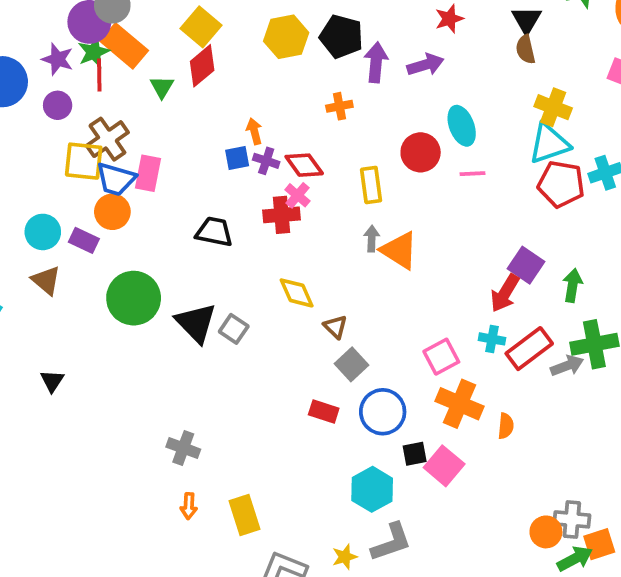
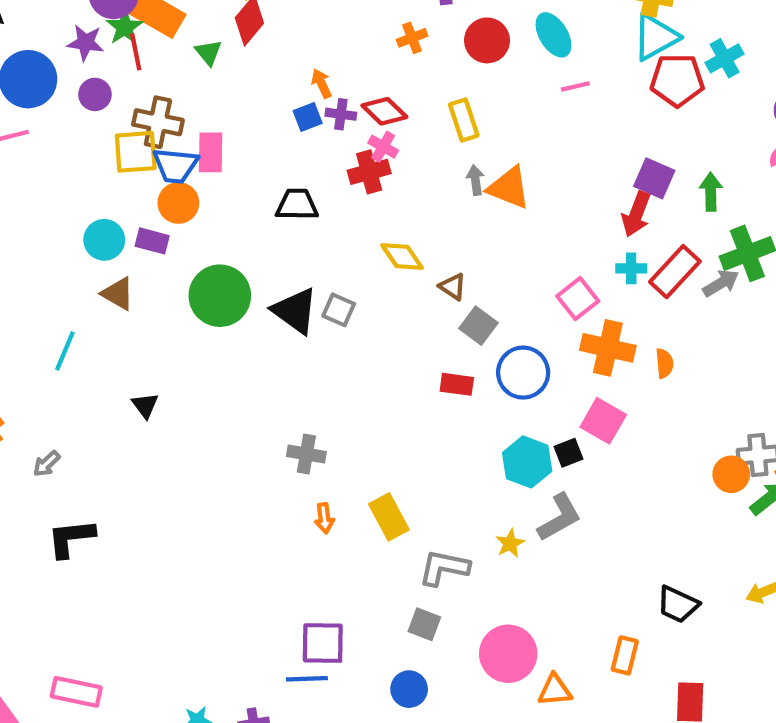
brown cross: (107, 139) -> (158, 122), turned -33
red circle: (421, 152) -> (487, 40), moved
black square: (415, 454) -> (568, 453), moved

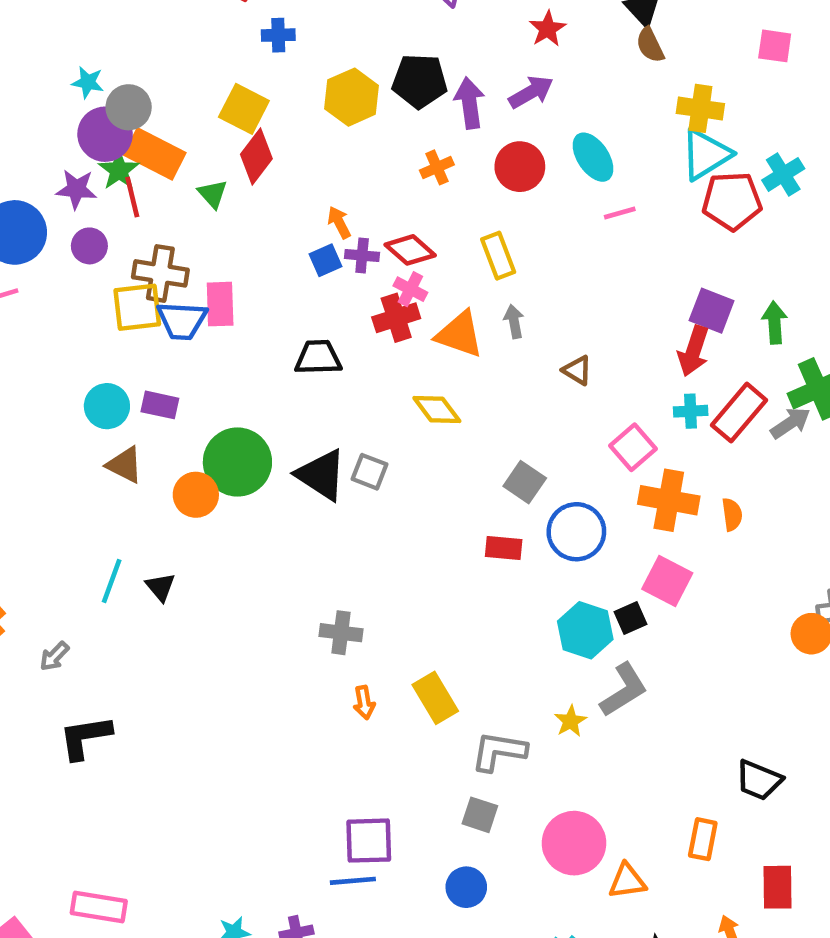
orange triangle: (509, 188) -> (460, 334), moved
orange circle: (178, 203) -> (196, 495), moved
brown triangle: (453, 287) -> (577, 370), moved
cyan line: (65, 351) -> (112, 581), moved

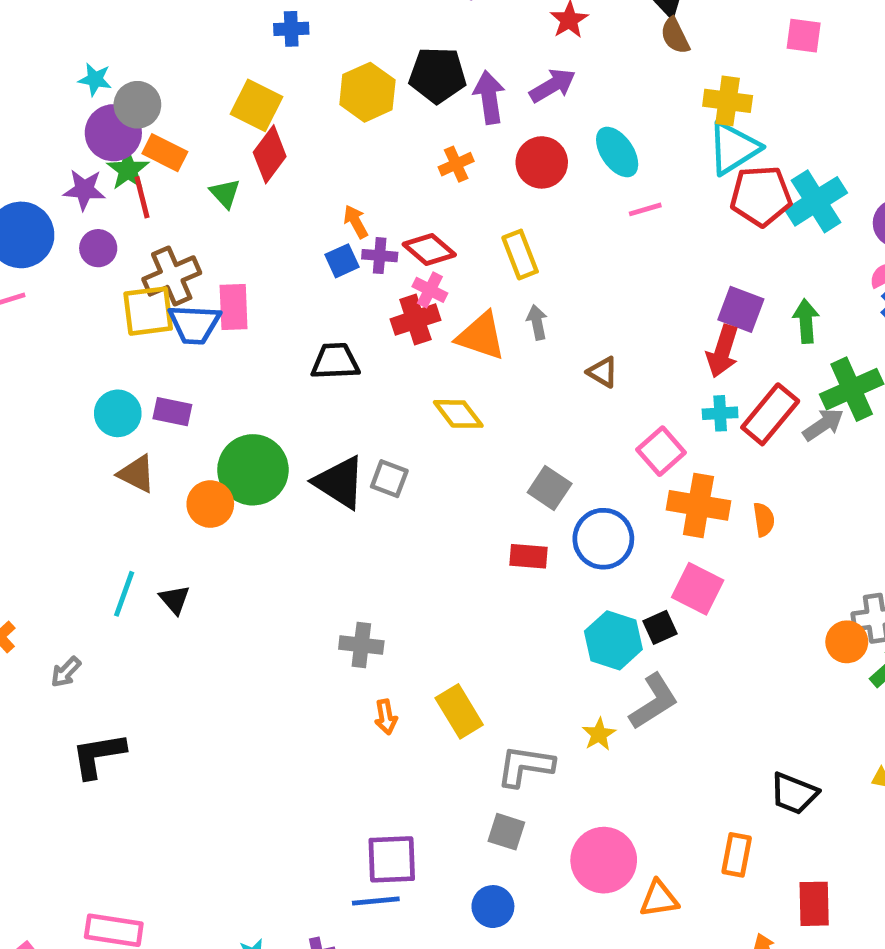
orange rectangle: (155, 154) -> (165, 153), size x0.7
cyan cross: (783, 174) -> (816, 201), moved, size x1.4
brown cross: (160, 273) -> (172, 276), turned -32

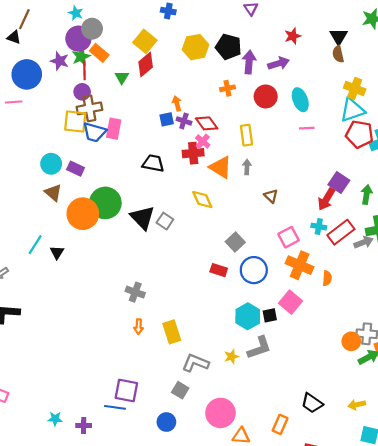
purple circle: (98, 248) -> (82, 92), moved
orange circle: (210, 504) -> (83, 214), size x1.5

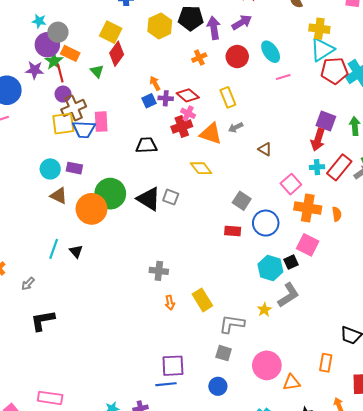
gray arrow: (247, 167) -> (236, 127), turned -104

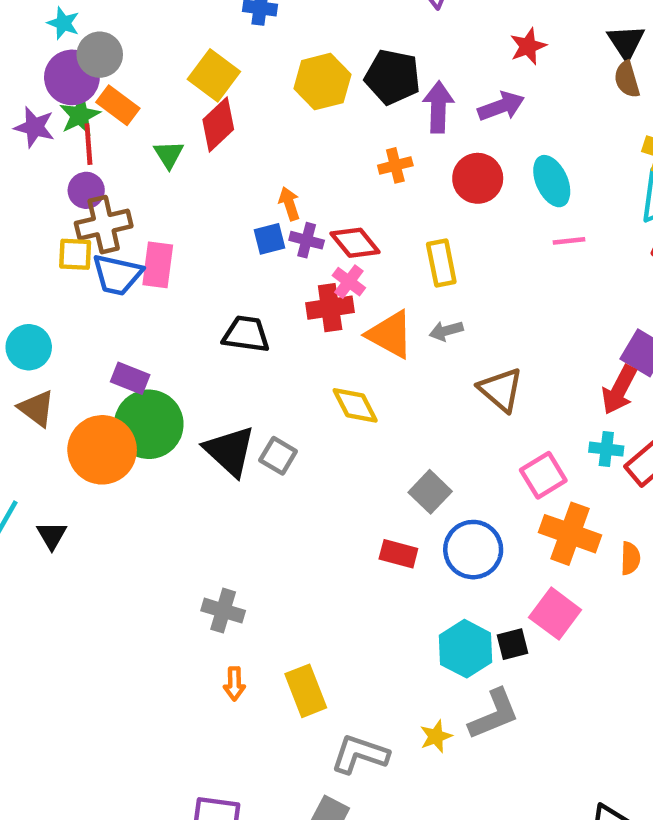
yellow square: (63, 124) -> (75, 254), size x0.7
brown triangle: (265, 149) -> (501, 390), size x1.5
purple rectangle: (74, 168) -> (130, 378), moved

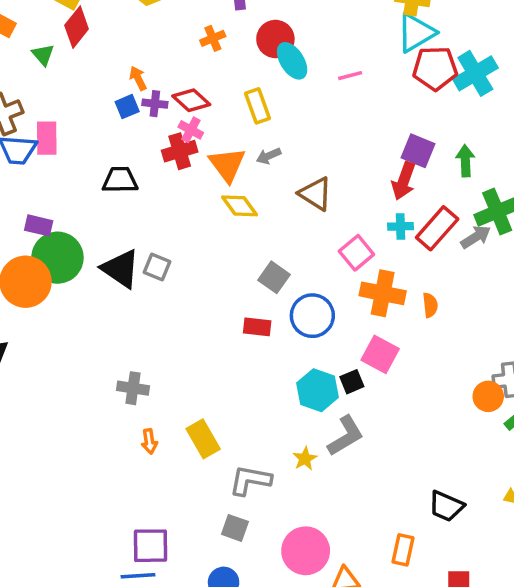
cyan ellipse: (552, 181) -> (292, 61), moved
orange triangle: (390, 335) -> (227, 165), turned 33
yellow diamond: (355, 405) -> (240, 206), moved

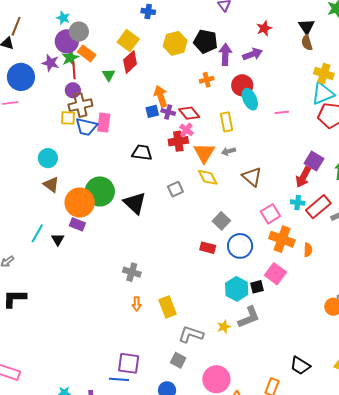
orange arrow: (138, 78) -> (161, 96), size x1.5
purple rectangle: (39, 225) -> (77, 224), moved
gray square: (157, 267) -> (175, 189), moved, turned 35

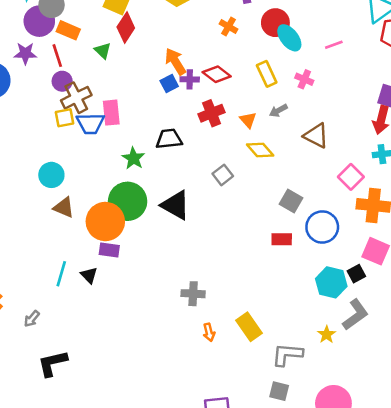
green star: (70, 58) -> (133, 158), moved
orange cross: (207, 80) -> (228, 26), turned -32
pink cross: (186, 130) -> (304, 79), moved
orange triangle: (204, 153) -> (248, 120), size x0.6

